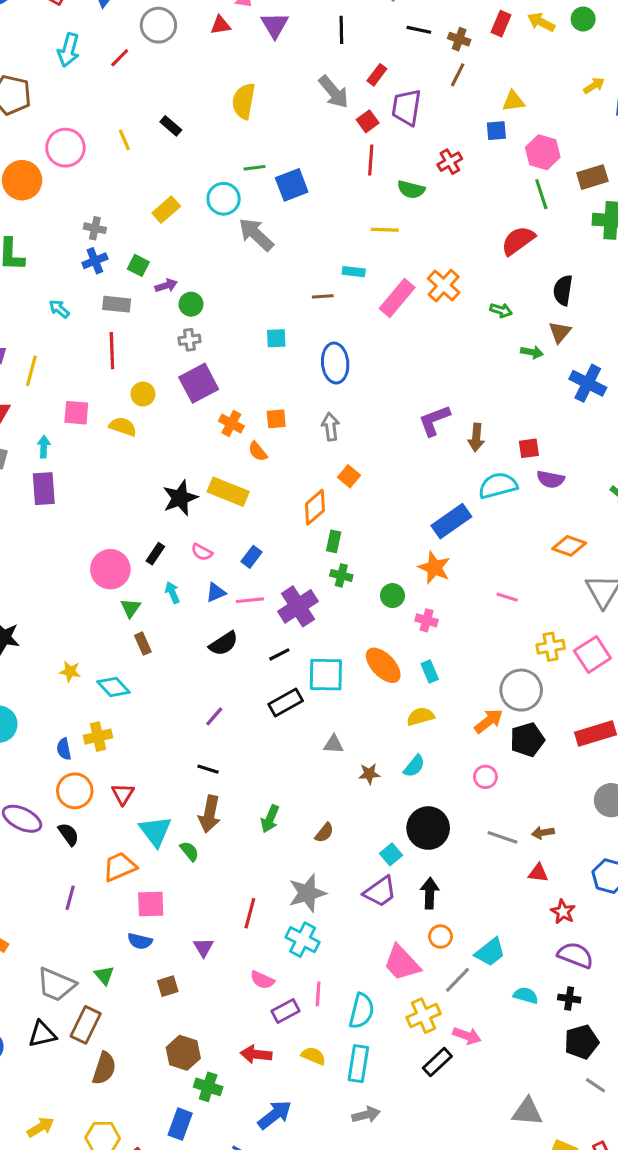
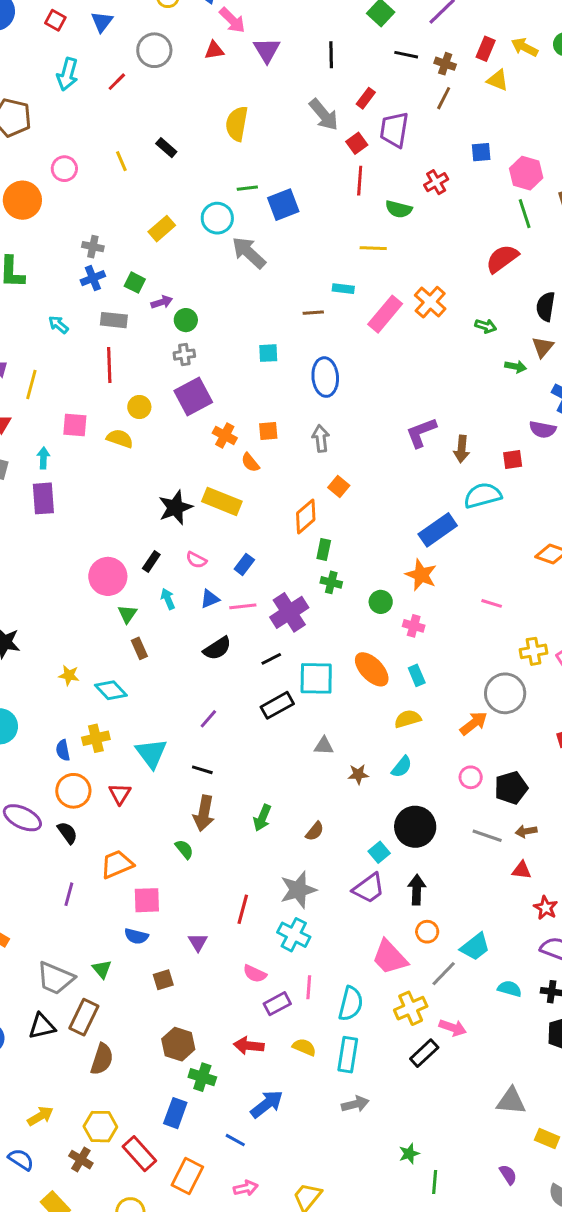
yellow triangle: (513, 101) -> (498, 80), moved, turned 30
pink circle: (65, 148) -> (64, 169), size x0.7
purple semicircle: (551, 479) -> (543, 429), moved
black pentagon: (527, 740) -> (511, 788), moved
cyan triangle: (155, 831) -> (151, 753), moved

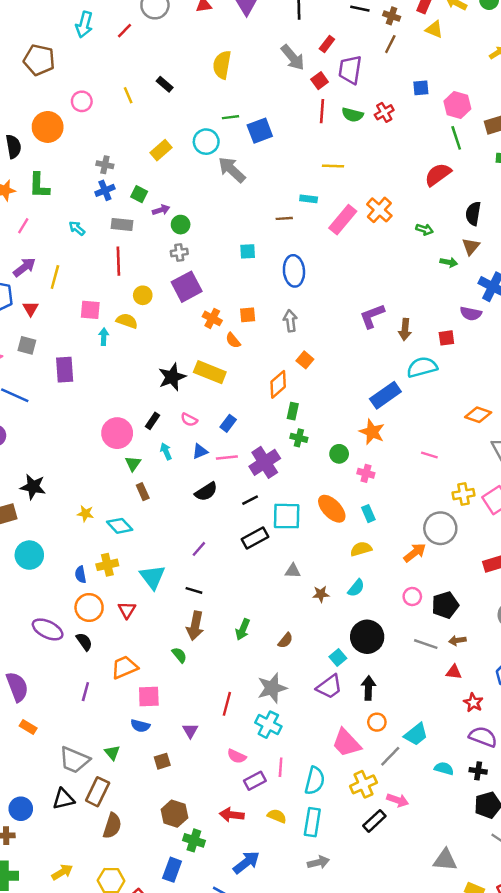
green semicircle: (399, 209) -> (353, 115), moved
cyan arrow: (43, 458) -> (104, 337), moved

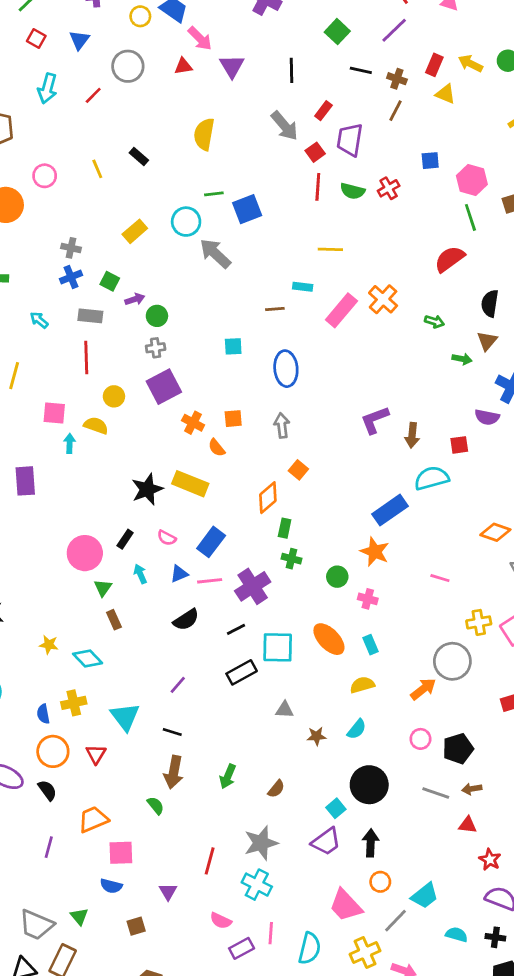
blue rectangle: (228, 423) -> (211, 542), size x1.5

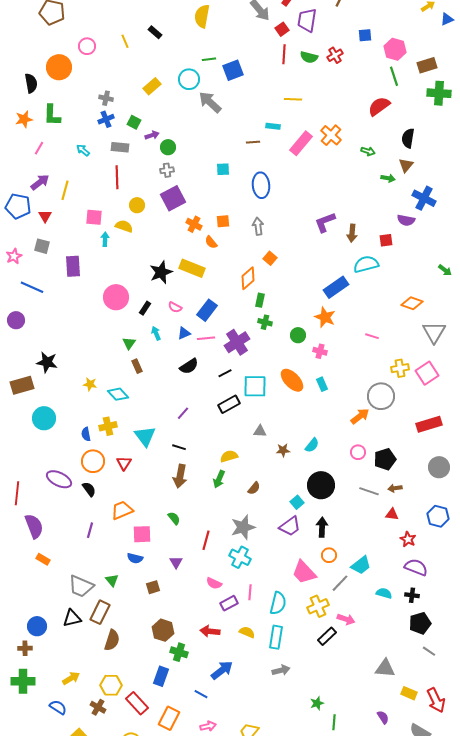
pink circle: (85, 553) -> (116, 297), moved
yellow semicircle: (362, 685) -> (229, 456), moved
green semicircle: (156, 806) -> (174, 518), moved

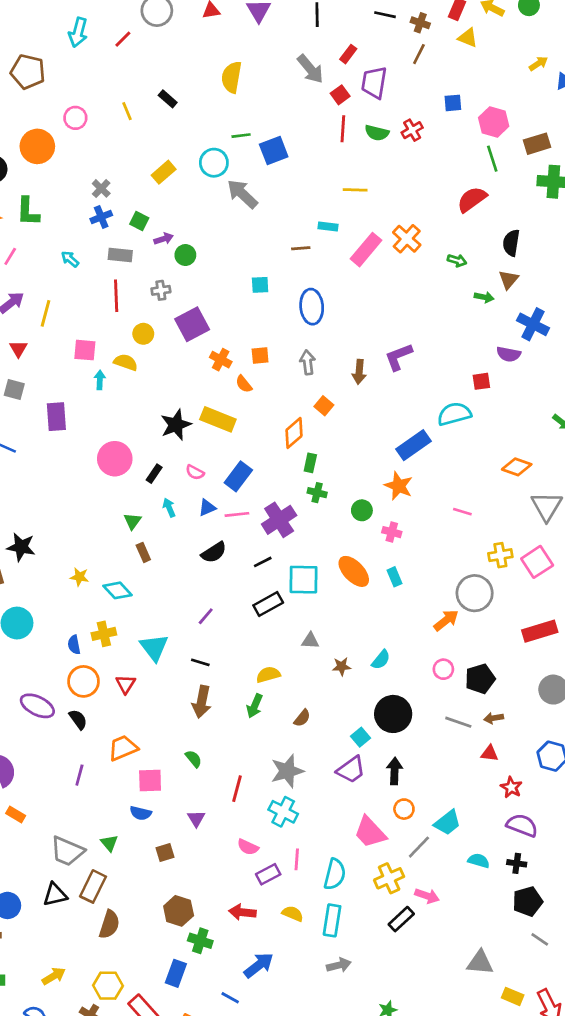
gray cross: (106, 98) -> (101, 188), turned 32
gray cross: (167, 170) -> (161, 290), moved
brown arrow: (352, 233) -> (359, 372), moved

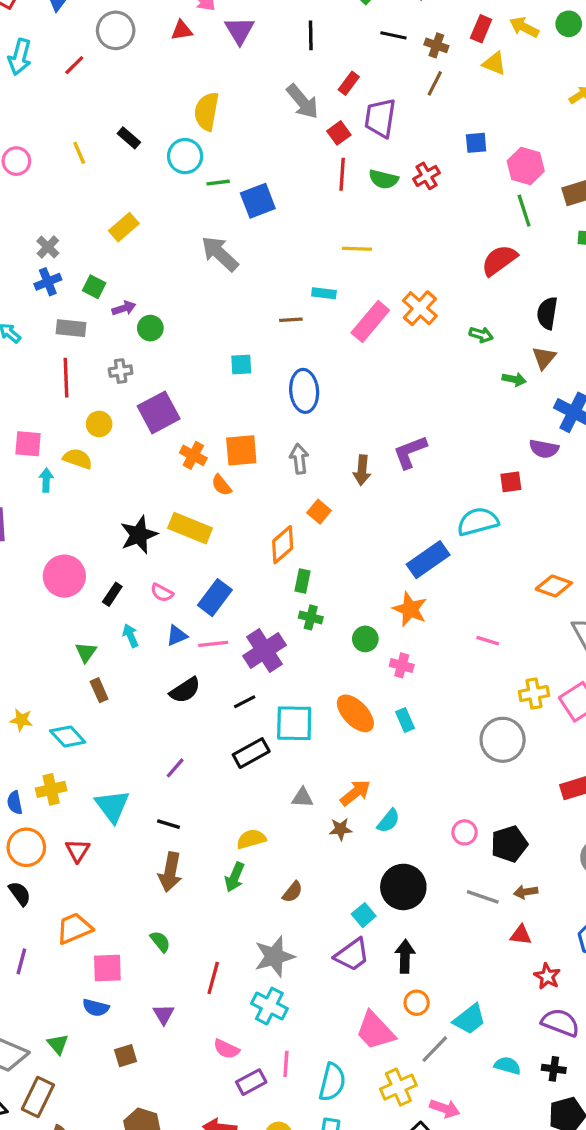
cyan circle: (214, 163) -> (185, 156), moved
orange square: (260, 356) -> (241, 450), size x1.5
orange arrow: (446, 620) -> (355, 793), moved

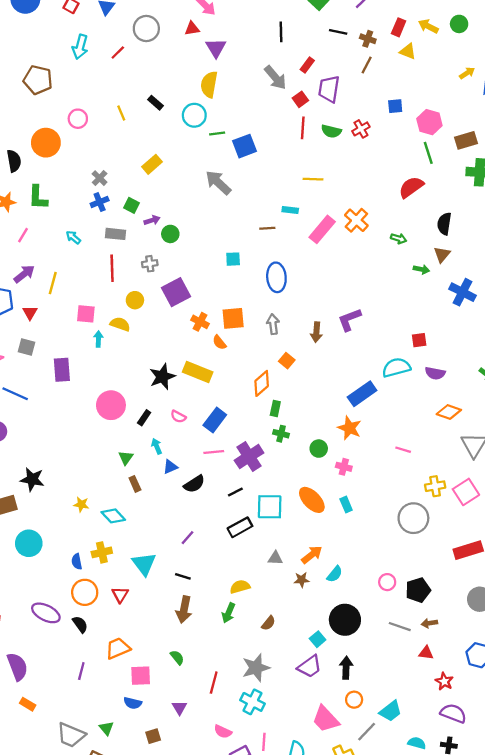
purple triangle: (240, 30) -> (216, 48), moved
purple semicircle: (544, 449) -> (435, 373), moved
blue triangle: (177, 636) -> (170, 467), moved

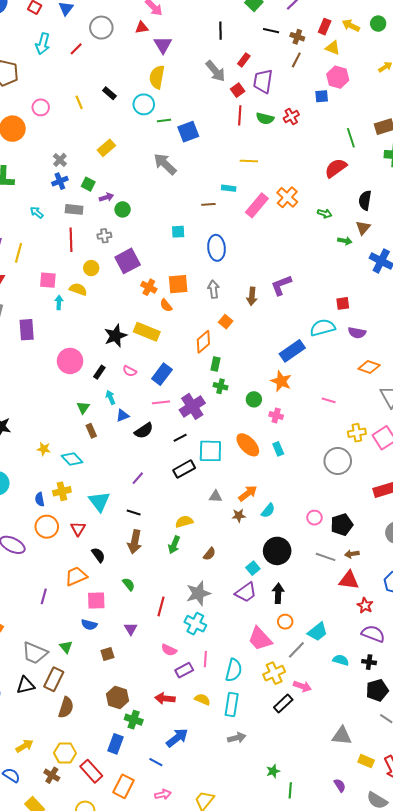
pink hexagon: (429, 122) -> (338, 77), moved
black semicircle: (80, 624) -> (98, 555), moved
red triangle: (426, 653) -> (349, 580), size x1.5

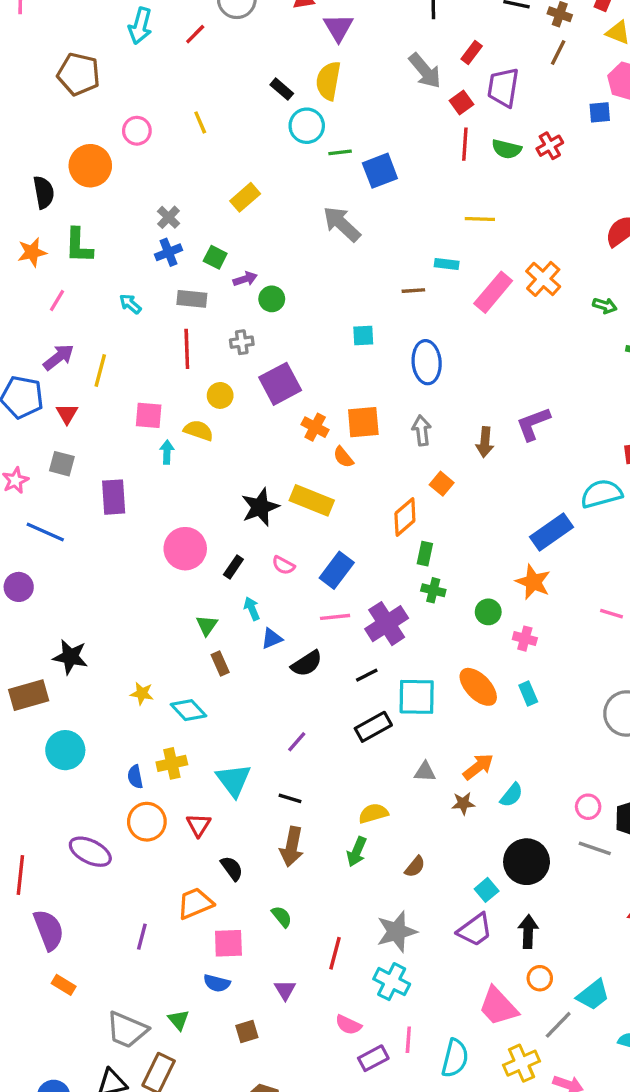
black rectangle: (109, 93) -> (282, 89), moved
gray line: (326, 557) -> (595, 848), moved

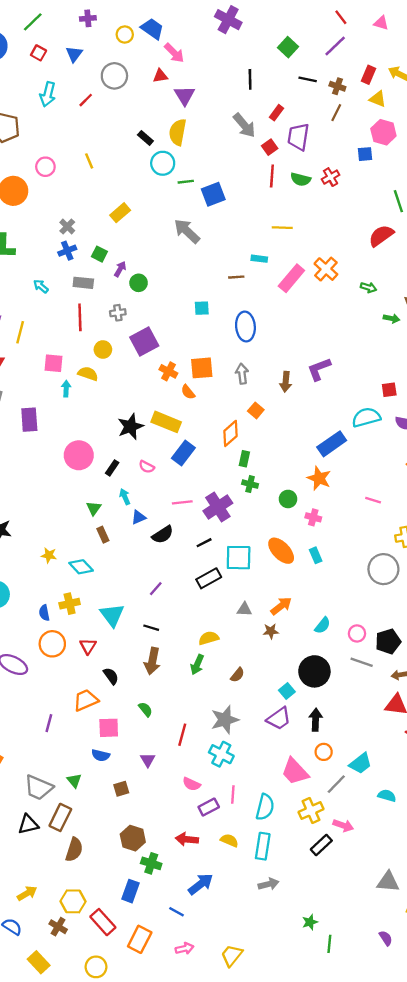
purple arrow: (245, 279) -> (120, 269), turned -42
blue rectangle: (337, 570) -> (183, 453), moved
cyan semicircle: (512, 795) -> (322, 625), moved

